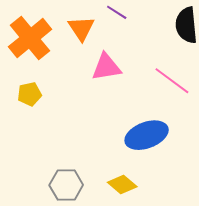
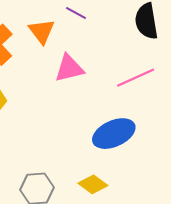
pink line: (172, 81) -> (136, 78), turned -57

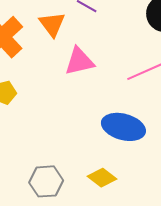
blue ellipse: (114, 134) -> (123, 127), turned 39

